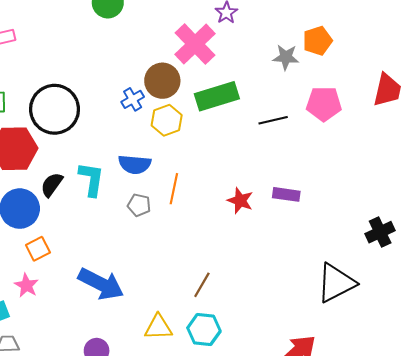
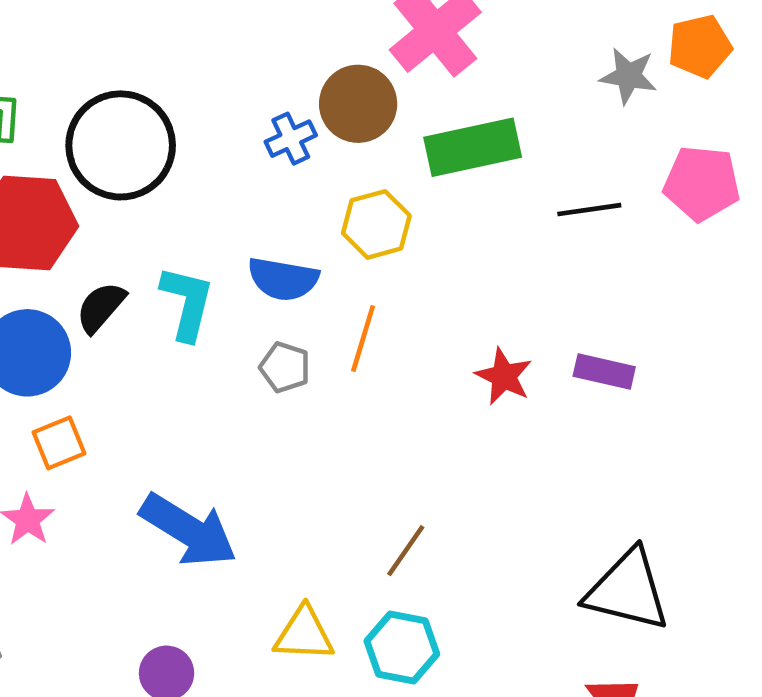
yellow hexagon: (167, 120) -> (376, 224), moved
black triangle: (336, 283) -> (628, 590), moved, turned 36

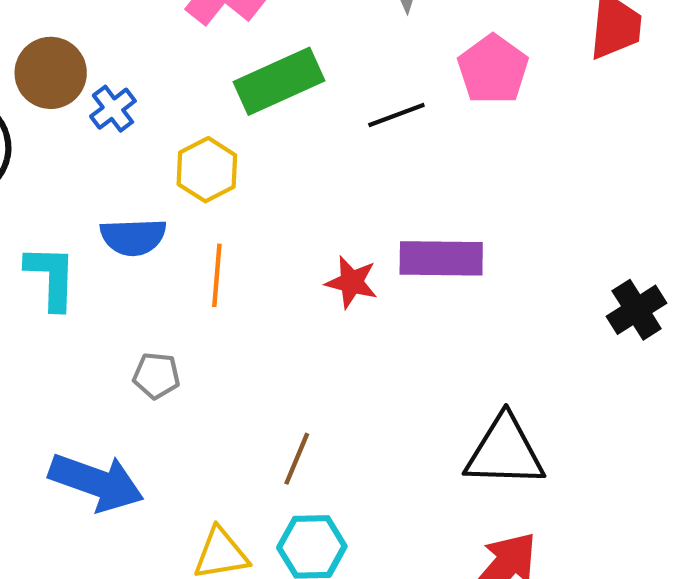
brown circle: (358, 104) -> (51, 73), moved
pink pentagon: (702, 183) -> (493, 69), turned -30
gray pentagon: (285, 367) -> (156, 376), moved
purple rectangle: (604, 372) -> (441, 258), size x1.5

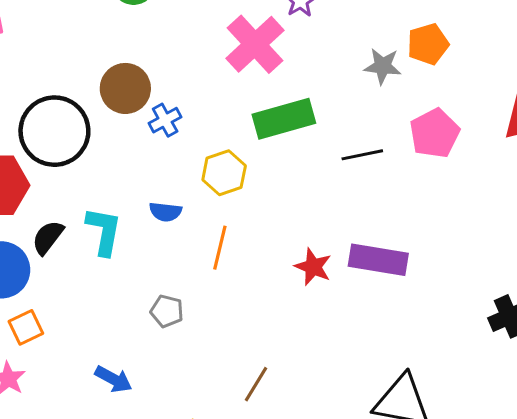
blue semicircle: (133, 237) -> (165, 212), size x0.7
blue arrow: (96, 482) -> (114, 379), size x0.6

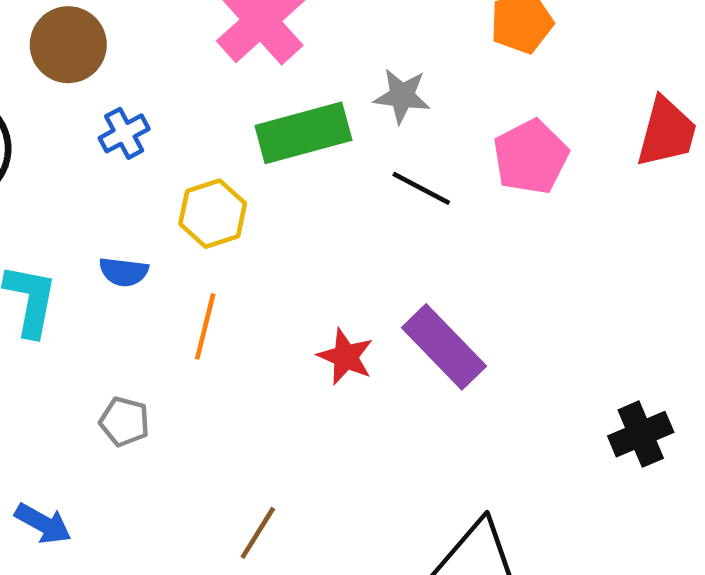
gray star: (383, 66) -> (402, 96), moved
brown circle: (125, 88) -> (68, 45), moved
black line: (362, 155) -> (421, 188), turned 39
purple rectangle: (378, 260) -> (444, 347), turned 36

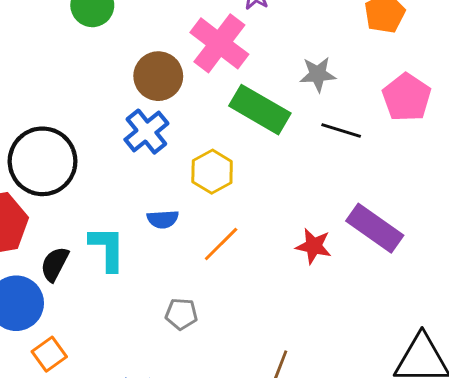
brown circle: (68, 45) -> (158, 76), moved
blue cross: (124, 133) -> (146, 132), size x1.4
green rectangle: (303, 133) -> (260, 110), turned 56
orange line: (205, 326) -> (221, 244), turned 42

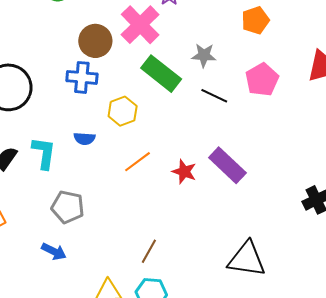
blue cross: (146, 132) -> (82, 77), turned 36
orange line: (221, 244) -> (138, 162), moved
gray pentagon: (181, 314) -> (68, 207), moved, size x1.5

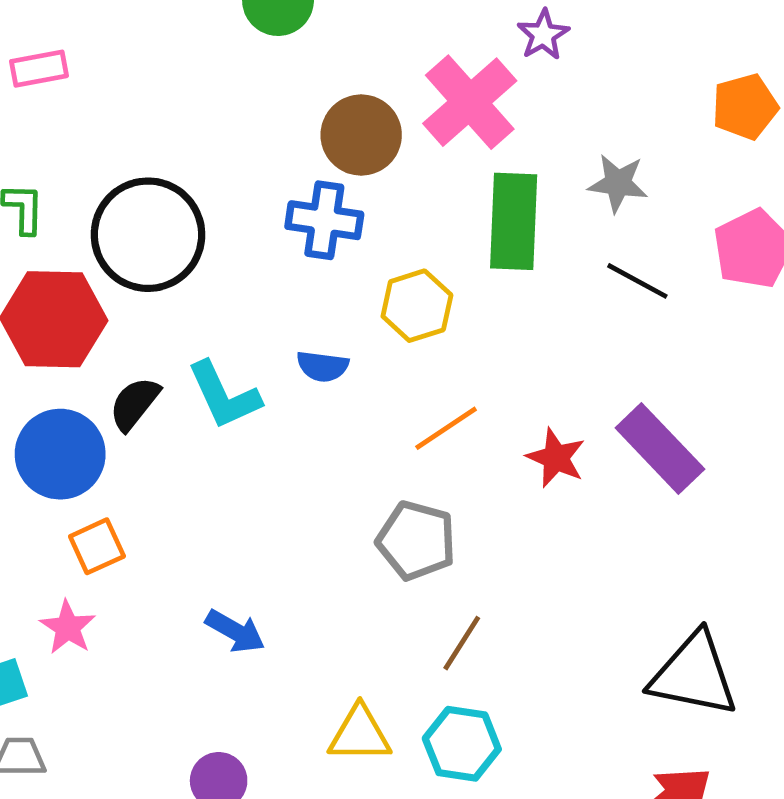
green rectangle: (161, 74) -> (514, 221), turned 51
cyan L-shape: (44, 153) -> (224, 395), turned 144
gray pentagon: (68, 207) -> (416, 541), moved

